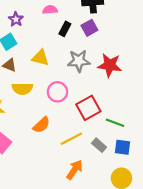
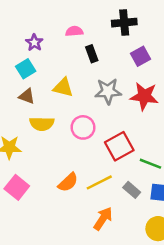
purple square: (89, 28) -> (140, 56), moved
black rectangle: (65, 29) -> (92, 54), turned -48
orange semicircle: (41, 125) -> (68, 182), moved

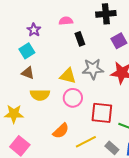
yellow triangle: (63, 87) -> (68, 76), moved
red square: (119, 146) -> (102, 113), turned 35
orange semicircle: (68, 182) -> (61, 131), moved

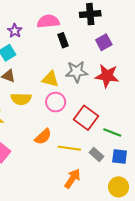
pink semicircle: (66, 21) -> (48, 21), size x1.5
red square: (102, 113) -> (86, 118), turned 30
yellow line: (86, 142) -> (69, 148), turned 35

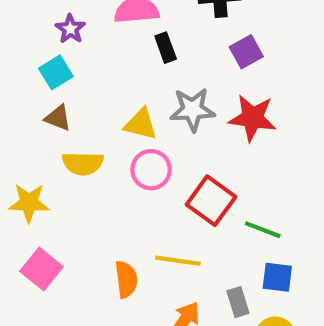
orange semicircle: (43, 137) -> (126, 279), moved, turned -54
gray rectangle: (97, 154) -> (238, 302), moved, turned 32

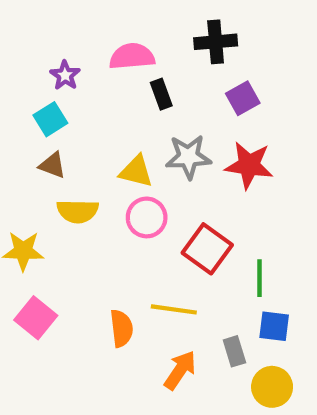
green line: (263, 230) -> (259, 278), turned 69

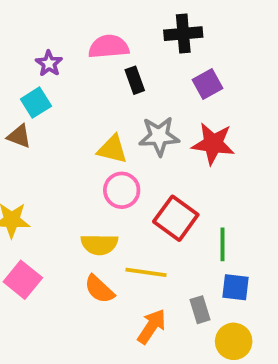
brown triangle: (52, 165) -> (19, 136), moved
yellow semicircle: (78, 211) -> (99, 244), moved
orange semicircle: (121, 328) -> (99, 289), turned 140

